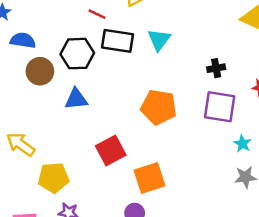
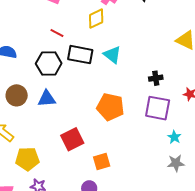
red line: (97, 14) -> (57, 33), moved
cyan triangle: (159, 40) -> (112, 55), turned -30
brown circle: (40, 71) -> (17, 95), moved
orange square: (150, 178) -> (102, 162), size x0.7

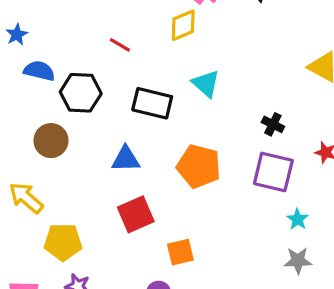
black rectangle: (80, 55) -> (152, 103), moved
black hexagon: (49, 63) -> (81, 93), moved
black cross: (156, 78) -> (273, 124), turned 32
blue triangle: (47, 99) -> (126, 159), moved

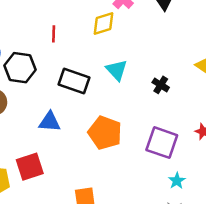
red line: (120, 45) -> (54, 34), turned 56
black cross: (273, 124) -> (161, 85), moved
red square: (136, 214) -> (30, 167), moved

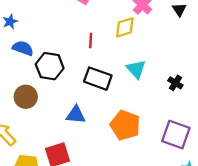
red line: (54, 34) -> (91, 40), moved

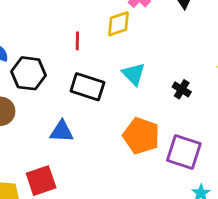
orange pentagon: (125, 125) -> (141, 136), moved

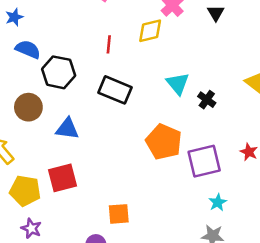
cyan triangle: (134, 74) -> (178, 84), moved
blue triangle: (62, 131) -> (67, 129), moved
purple square: (184, 152) -> (204, 161), turned -36

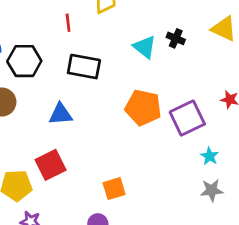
black cross: (207, 100) -> (176, 38), moved
blue triangle: (67, 129) -> (61, 114), moved

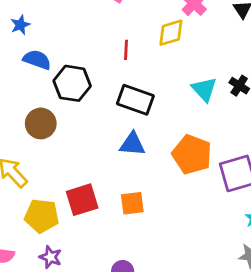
blue triangle: (61, 114) -> (132, 144), moved
orange square: (114, 189) -> (132, 203), moved

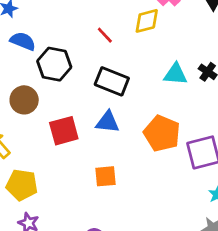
red line: (126, 50) -> (105, 35), turned -48
cyan triangle: (204, 89) -> (175, 74), turned -45
red square: (82, 200) -> (64, 131), moved

